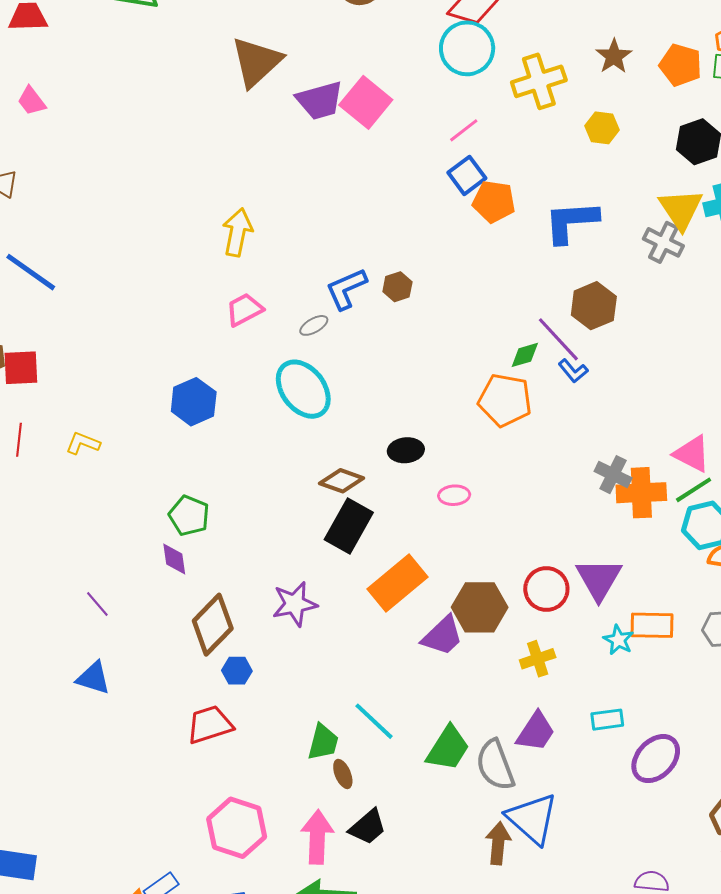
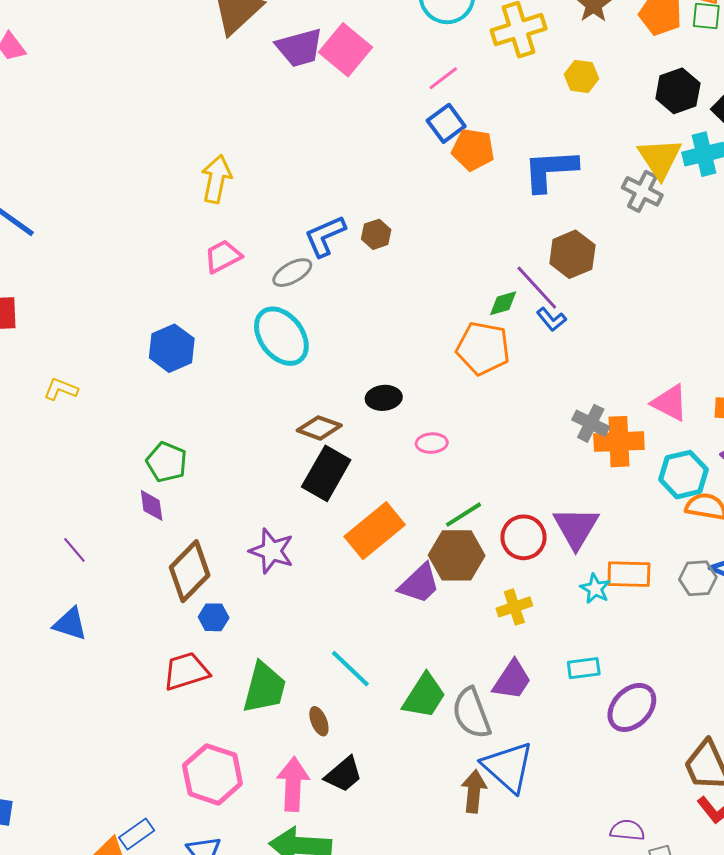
gray ellipse: (314, 325) -> (292, 273), size x1.4
green line: (694, 490) -> (463, 515), moved
purple star: (295, 604) -> (272, 551), turned 30
green trapezoid: (323, 742) -> (264, 688), moved, size x1.4

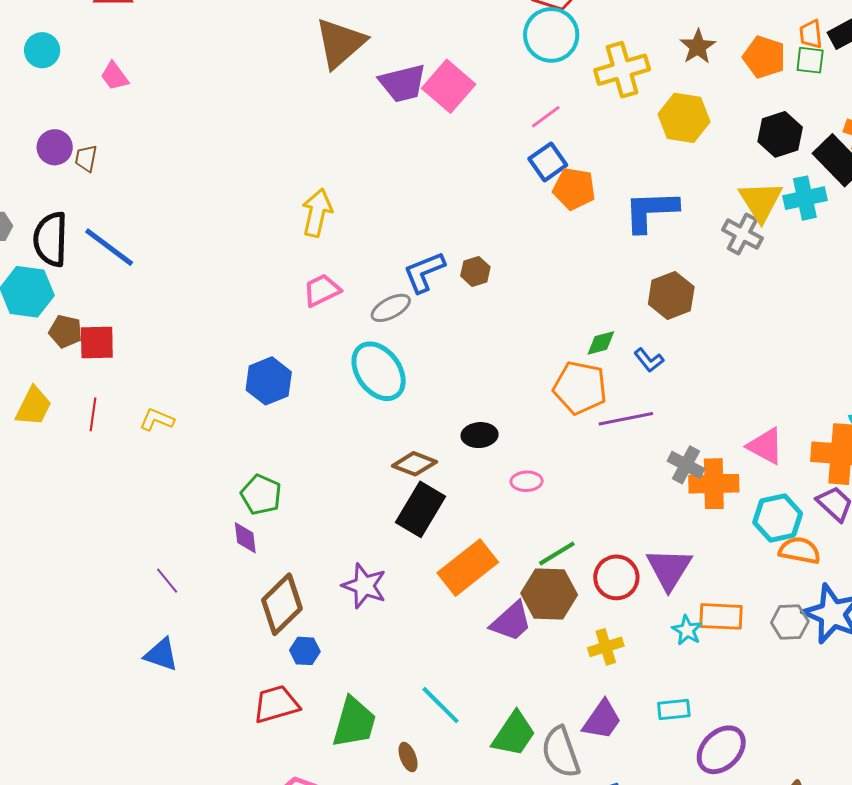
yellow hexagon: (581, 76) -> (684, 118), size x1.5
purple line: (537, 288) -> (626, 419), moved, turned -60

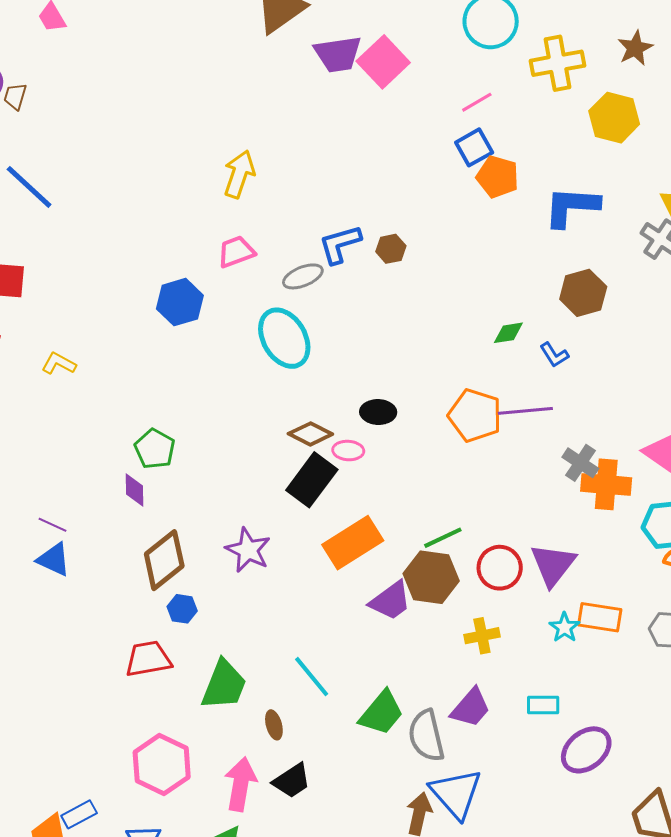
blue hexagon: (269, 381) -> (180, 302), moved
orange pentagon: (580, 388) -> (475, 415), moved
pink ellipse: (527, 481) -> (348, 451), moved
purple line: (167, 581) -> (52, 525), turned -32
blue triangle: (161, 654) -> (54, 559), moved

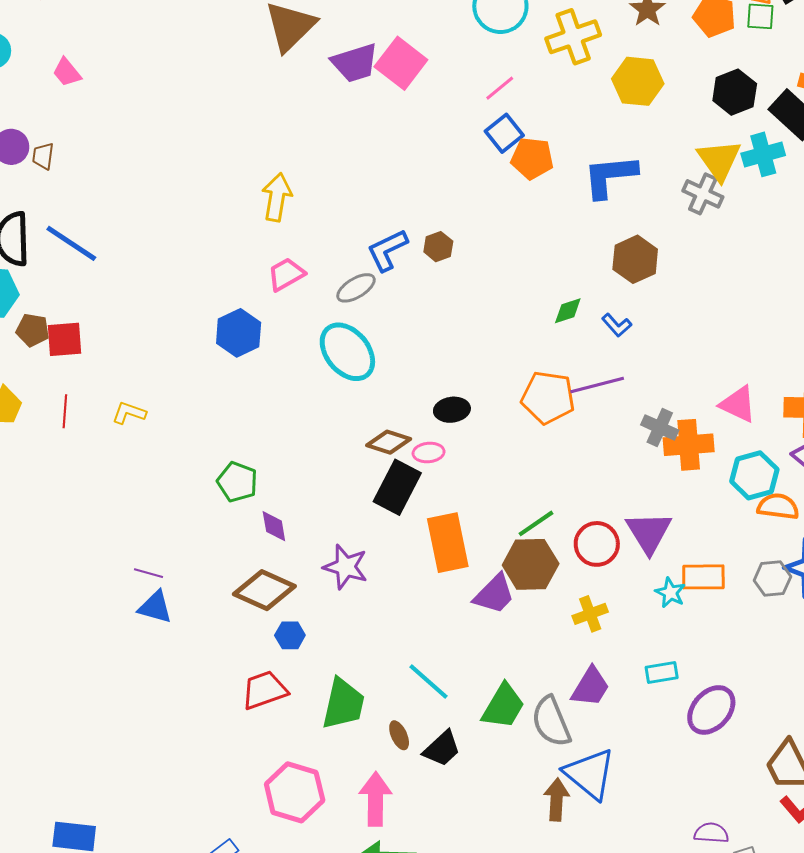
purple diamond: (135, 490) -> (274, 526), moved
orange rectangle: (353, 543) -> (448, 543), turned -60
brown diamond: (164, 560) -> (264, 590), turned 72
black trapezoid: (292, 781) -> (442, 749), moved

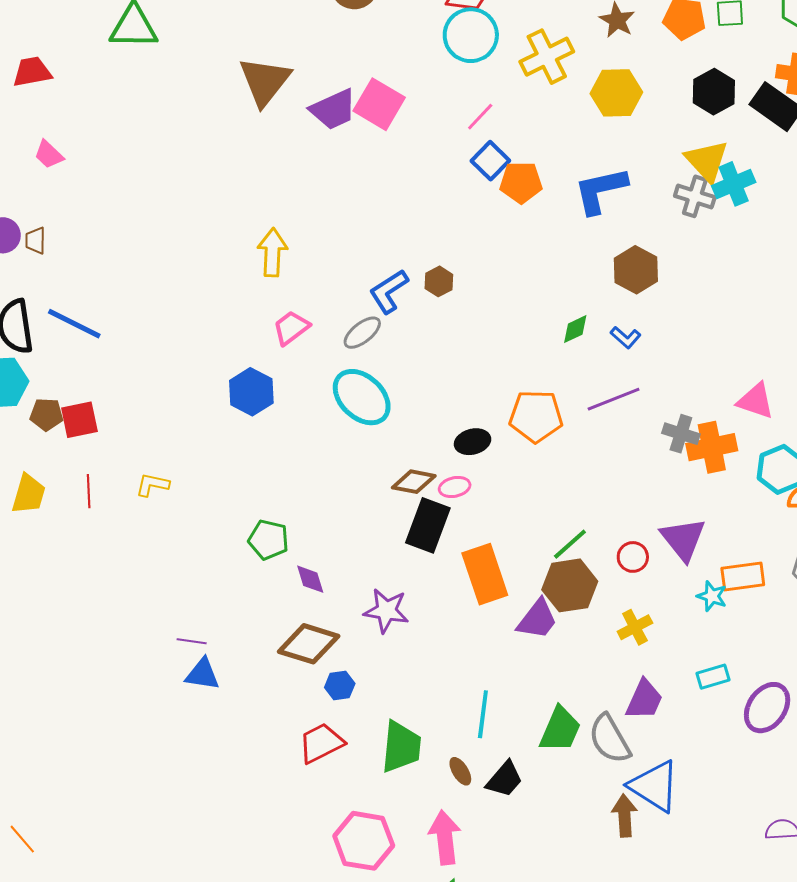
cyan cross: (763, 154) -> (734, 184), moved
orange pentagon: (548, 398) -> (536, 416), moved
red circle: (597, 544) -> (633, 557), size x0.7
cyan line: (429, 682) -> (483, 714), turned 63

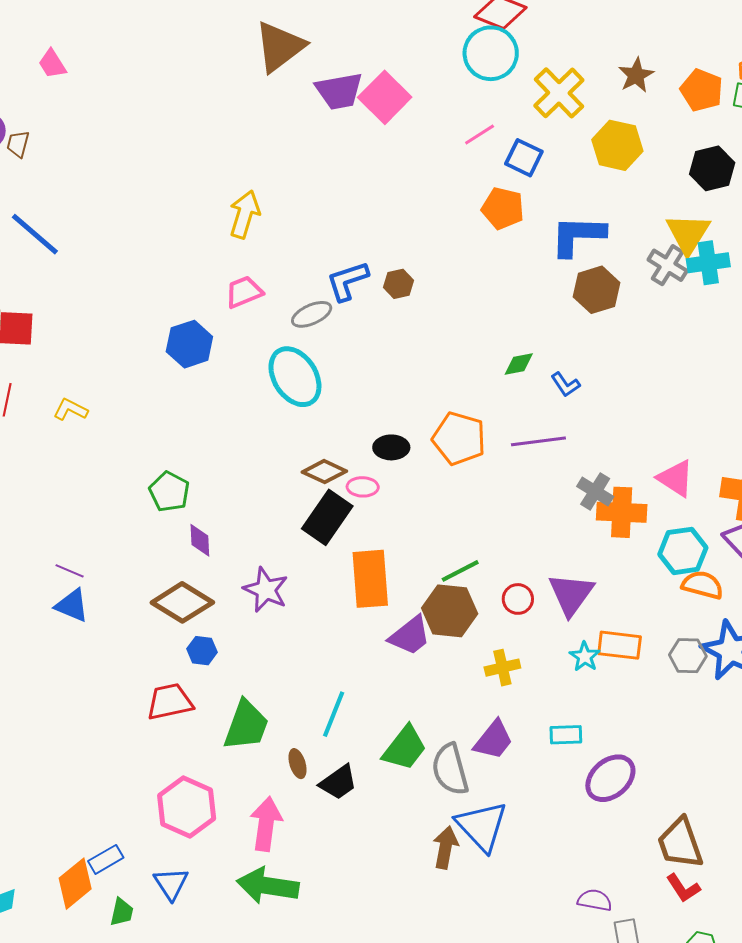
yellow cross: (547, 57) -> (559, 93), turned -32
blue square: (490, 161) -> (524, 158), moved, turned -33
brown hexagon: (636, 270) -> (597, 290), moved

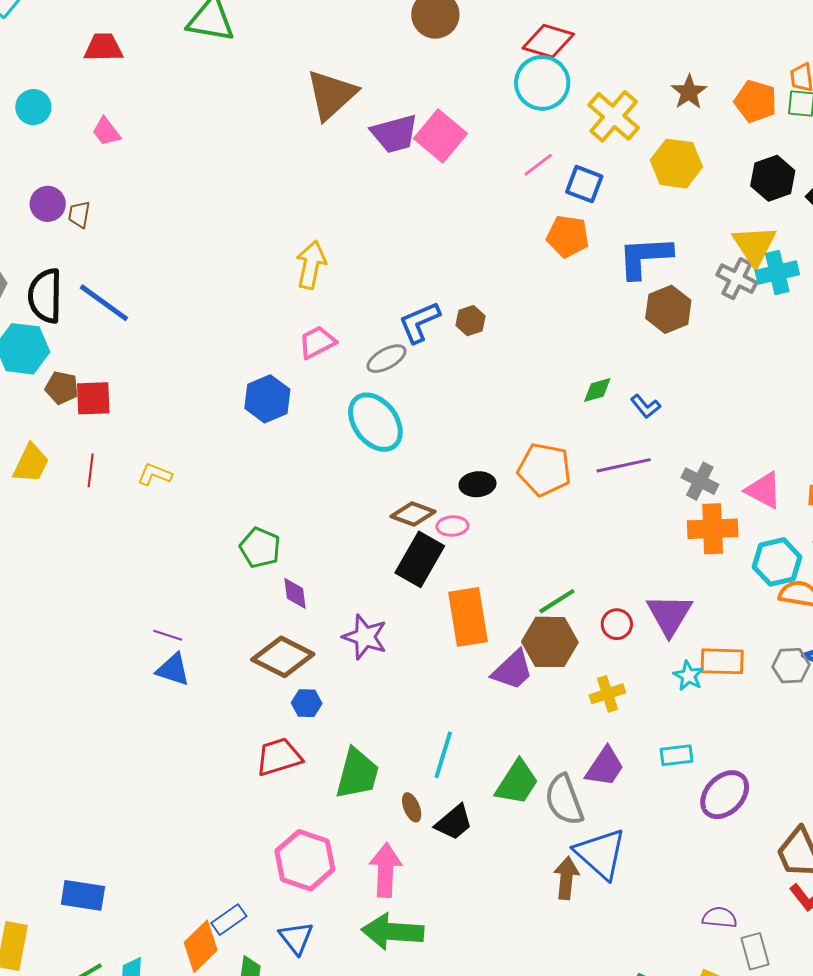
gray cross: (595, 491) -> (700, 481), moved

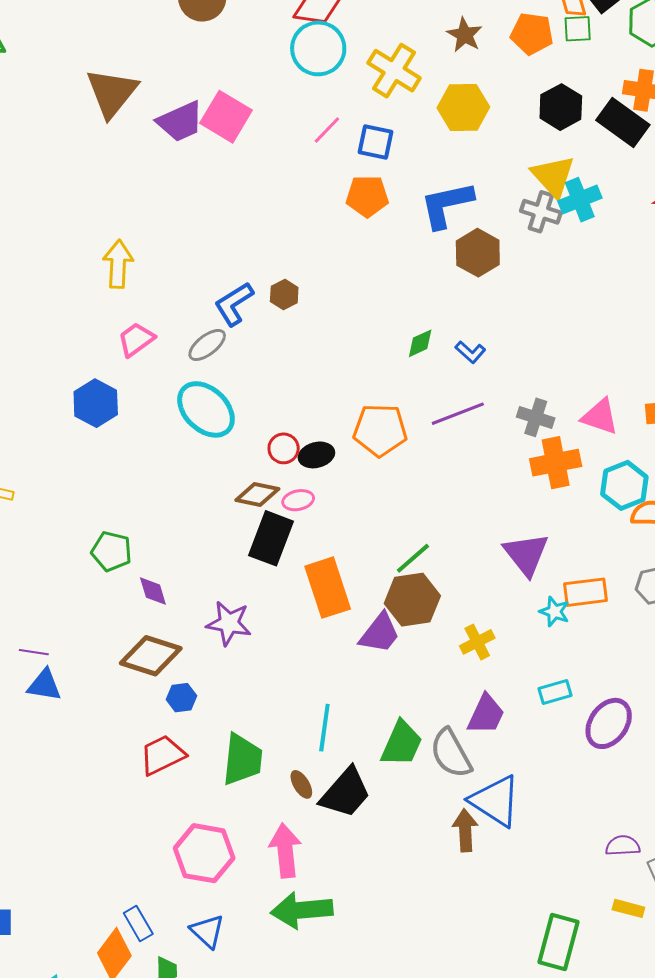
red circle: (617, 624) -> (284, 448), moved
black trapezoid: (454, 822) -> (345, 793), size x1.4
blue rectangle: (229, 920) -> (138, 924), turned -76

